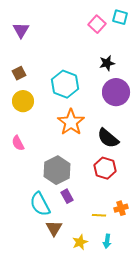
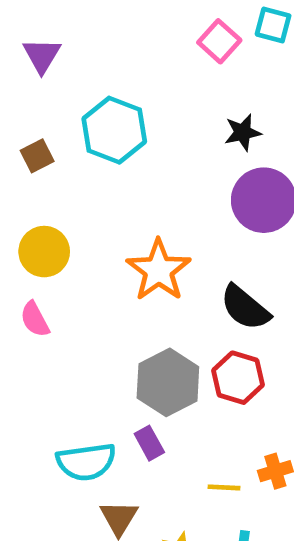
cyan hexagon: (65, 84) -> (114, 130), moved
yellow circle: (23, 101) -> (44, 252), moved
gray hexagon: (57, 170) -> (168, 382), moved
cyan semicircle: (40, 204) -> (86, 462), turned -70

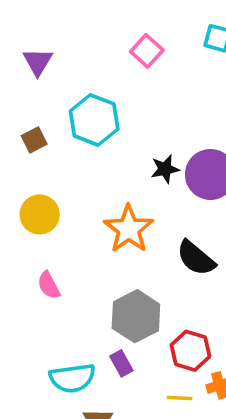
pink square: (219, 41) -> (147, 51), moved
black star: (243, 132) -> (165, 169), moved
pink semicircle: (35, 319) -> (49, 285), moved
red hexagon: (238, 378) -> (190, 351), moved

